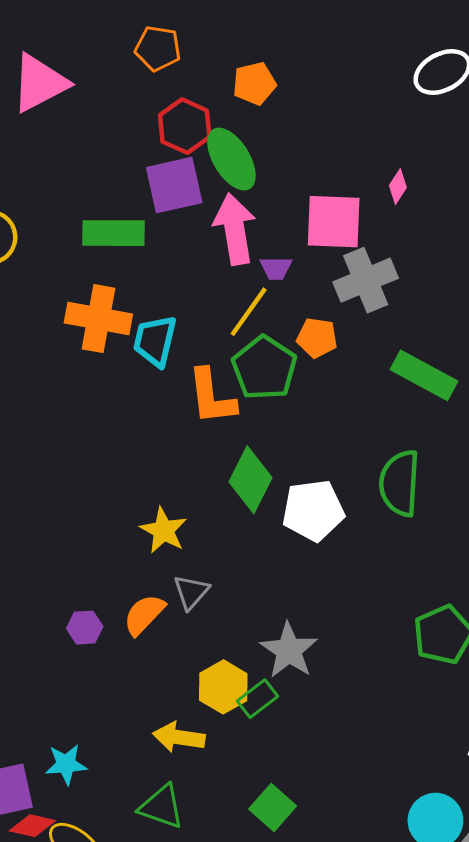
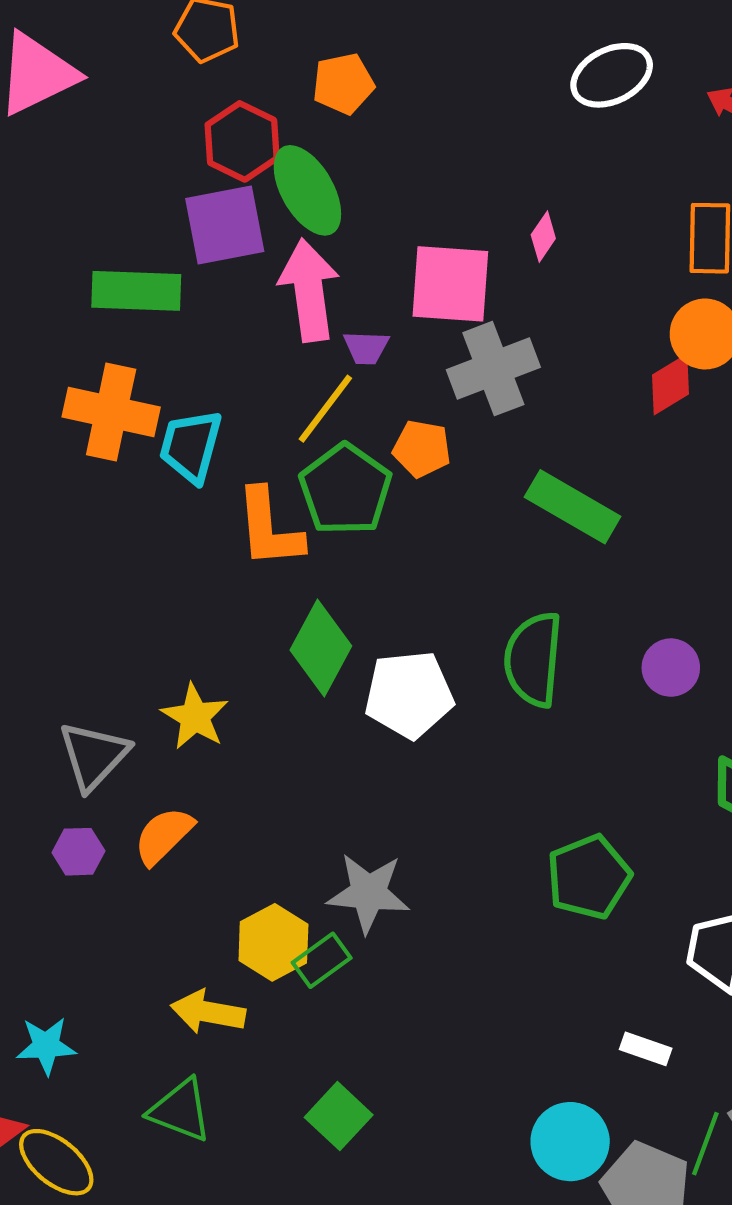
gray triangle: (191, 592) -> (94, 756), moved, size x1.4
gray star: (289, 650) -> (368, 893), turned -30

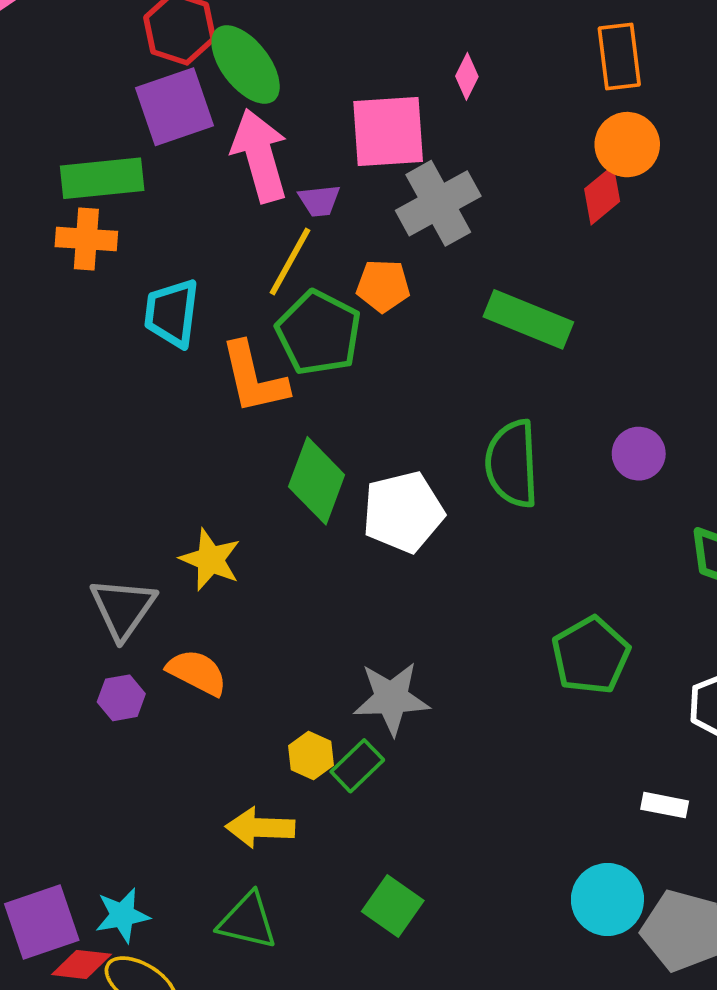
orange cross: (111, 412) -> (86, 239), moved, size x0.7
orange semicircle: (164, 836) -> (197, 672), turned 80
yellow hexagon: (273, 942) -> (311, 756), size x0.7
cyan star: (46, 1046) -> (122, 915), moved

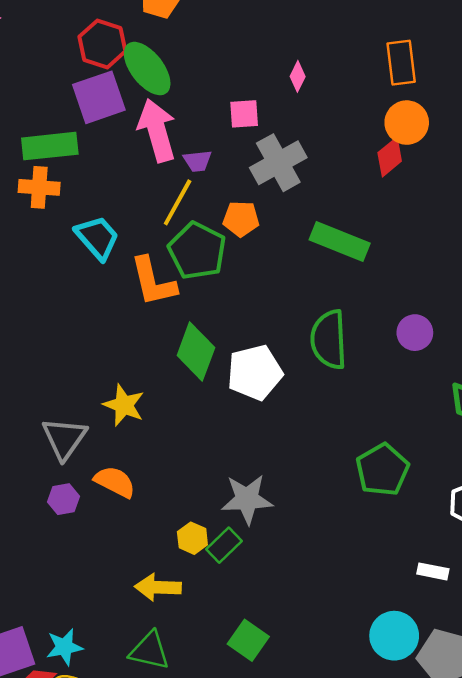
pink square: (388, 132) -> (244, 114), size x0.6
cyan trapezoid: (172, 313) -> (97, 238), turned 132

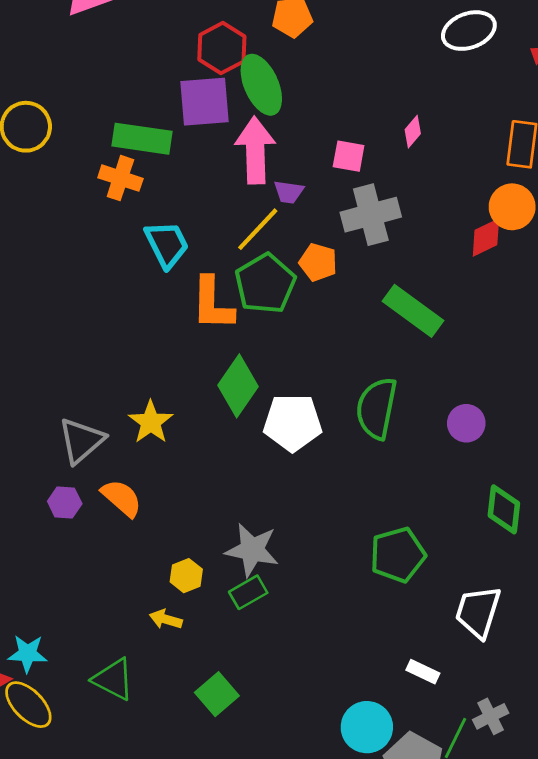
green rectangle: (224, 545) -> (248, 592), moved
yellow arrow: (158, 587) -> (166, 619), moved, size x0.7

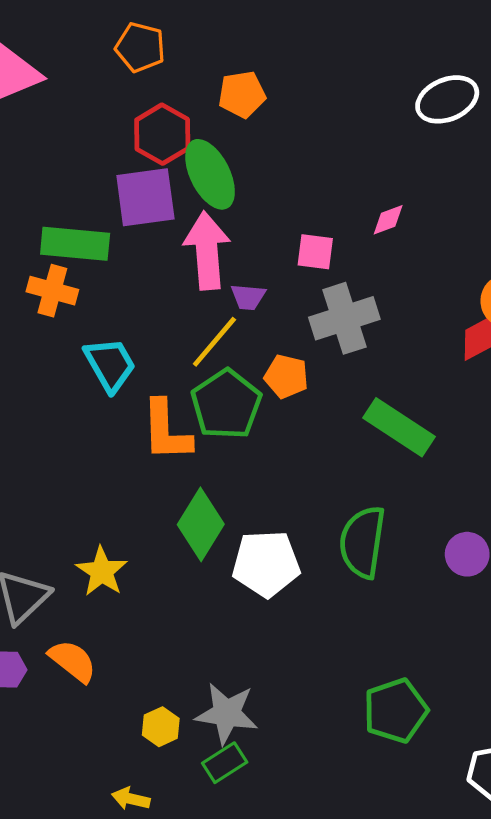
pink diamond: (413, 132) -> (388, 220), turned 32
yellow hexagon: (186, 576) -> (161, 727), moved

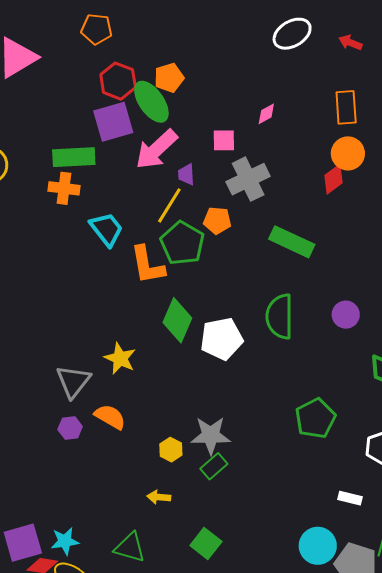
orange pentagon: (242, 94) -> (169, 78), moved
pink arrow: (207, 251) -> (156, 149), turned -120
purple trapezoid: (248, 297) -> (186, 174), turned 90

